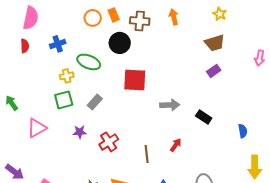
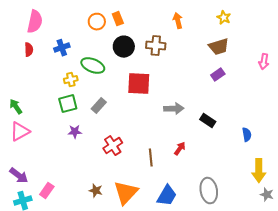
brown cross: (140, 21) -> (156, 46), moved
pink triangle: (37, 128) -> (20, 132), moved
purple star: (80, 132) -> (75, 132), moved

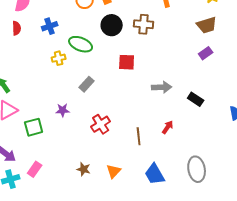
red square: (139, 84) -> (127, 62), size x0.7
green square: (68, 104) -> (34, 127), moved
orange triangle: (126, 193) -> (114, 171), size x0.6
blue trapezoid: (167, 196) -> (155, 174), turned 120

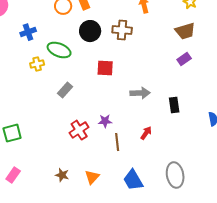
black rectangle: (196, 99) -> (174, 105), turned 49
purple star: (63, 110) -> (105, 121), moved

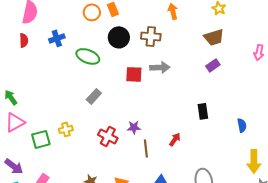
yellow cross: (37, 64) -> (66, 129), moved
gray arrow: (140, 93) -> (160, 67), moved
red cross: (79, 130) -> (108, 136), turned -30

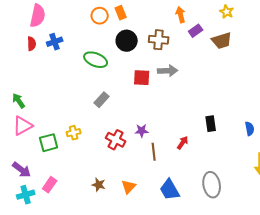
blue cross: (57, 38) -> (55, 42), moved
purple rectangle: (213, 65) -> (196, 31), moved
black rectangle: (203, 111) -> (211, 124), moved

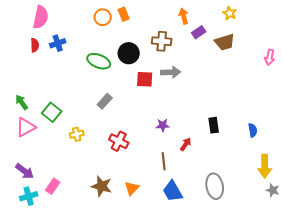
black circle: (127, 41) -> (129, 53), moved
purple star: (142, 131) -> (163, 125), moved
green square: (49, 143) -> (52, 112), moved, turned -36
brown line: (154, 152) -> (164, 161), moved
brown star: (99, 185) -> (102, 186), size x1.5

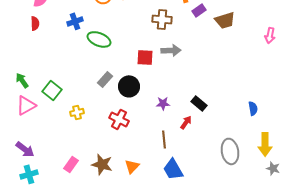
blue cross: (58, 43) -> (75, 21), moved
black circle: (129, 53) -> (129, 86), moved
black rectangle: (214, 125) -> (199, 103), moved, turned -42
pink rectangle: (53, 186) -> (71, 164), moved
gray ellipse: (215, 186) -> (230, 151), moved

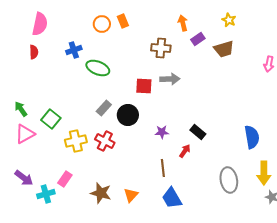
blue semicircle: (253, 108) -> (252, 137), size x1.6
yellow cross: (77, 112) -> (76, 141), size x1.5
red cross: (119, 119) -> (105, 141), moved
pink rectangle: (71, 164) -> (65, 179), moved
cyan cross: (29, 174) -> (46, 194), moved

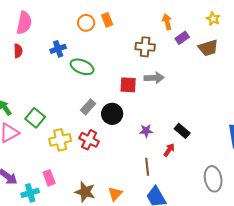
pink rectangle: (65, 179) -> (49, 178), turned -56

